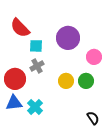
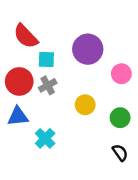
red circle: (15, 79) -> (19, 81), moved
green circle: (86, 81) -> (120, 118), moved
blue triangle: (14, 103) -> (18, 116), moved

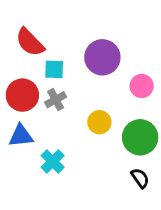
green circle: (120, 118) -> (140, 137), size x1.5

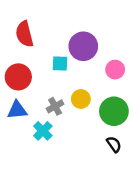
red semicircle: (30, 42) -> (24, 34), turned 30
cyan square: (54, 69) -> (60, 63), moved
gray cross: (56, 100) -> (55, 106), moved

